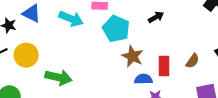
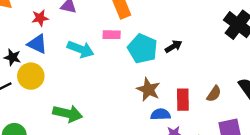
cyan pentagon: (116, 29) -> (142, 49), moved
yellow circle: (26, 55) -> (31, 76), moved

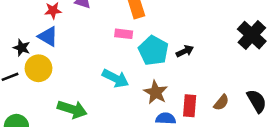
cyan arrow: (81, 49) -> (116, 78), moved

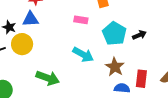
pink rectangle: (124, 34) -> (81, 20), moved
blue triangle: (48, 36) -> (31, 19), turned -36

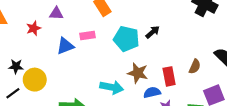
blue triangle: (31, 19) -> (65, 46), moved
cyan arrow: (83, 55) -> (112, 87), moved

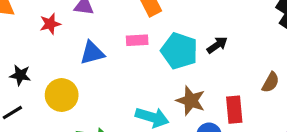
pink rectangle: (87, 36) -> (137, 40), moved
brown semicircle: (195, 67) -> (271, 82), moved
yellow circle: (35, 80) -> (62, 95), moved

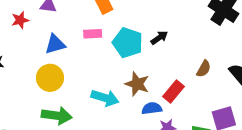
yellow circle: (62, 95) -> (50, 78), moved
red rectangle: (234, 110) -> (173, 91), turned 45

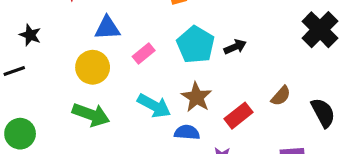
pink rectangle: (93, 34) -> (144, 54), moved, turned -48
blue semicircle: (152, 108) -> (187, 132), moved

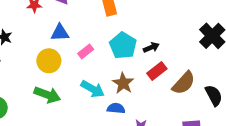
brown semicircle: (281, 96) -> (184, 83), size x1.6
red rectangle: (238, 116) -> (157, 71), moved

